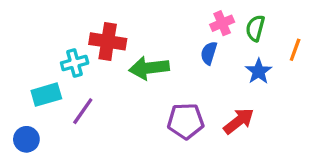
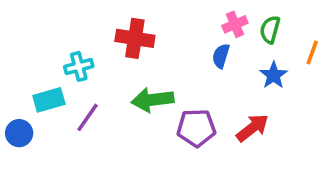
red cross: (108, 41) -> (135, 38), moved
green arrow: (149, 68) -> (152, 100), moved
blue circle: (26, 139) -> (19, 133), moved

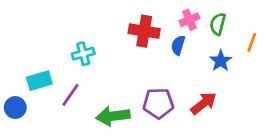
red cross: (135, 38) -> (144, 31), moved
cyan cross: (79, 66) -> (83, 54), moved
green arrow: (152, 100) -> (113, 116), moved

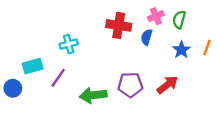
orange line: (252, 42) -> (207, 48), moved

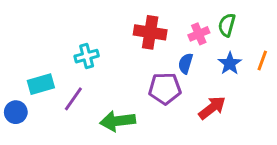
pink cross: (156, 16) -> (199, 34), moved
blue semicircle: (147, 37) -> (186, 63), moved
purple pentagon: (130, 85) -> (165, 89), moved

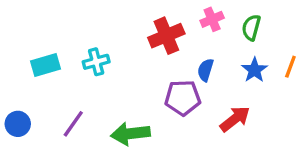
red cross: (150, 32) -> (166, 36), turned -32
pink cross: (199, 34) -> (212, 19), moved
cyan rectangle: (41, 84) -> (46, 65), moved
purple line: (73, 99) -> (73, 124), moved

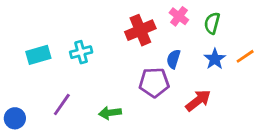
pink cross: (212, 19) -> (179, 16), turned -30
orange line: (290, 67) -> (245, 56), turned 36
blue circle: (18, 124) -> (15, 118), moved
green arrow: (130, 134) -> (110, 113), size x0.7

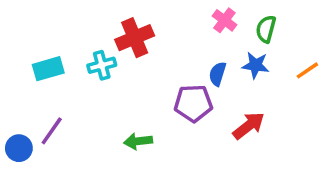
red cross: (140, 30) -> (135, 38), moved
blue star: (215, 59) -> (256, 65), moved, turned -30
purple line: (62, 105) -> (52, 131), moved

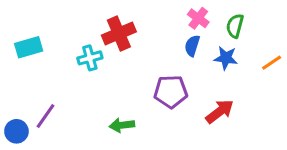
cyan rectangle: (48, 69) -> (29, 47), moved
blue semicircle: (218, 74) -> (192, 46), moved

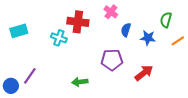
pink cross: (198, 18) -> (111, 12), moved
green semicircle: (235, 26) -> (166, 20), moved
red cross: (119, 34) -> (78, 22), turned 30
cyan cross: (90, 58) -> (59, 38), turned 35

